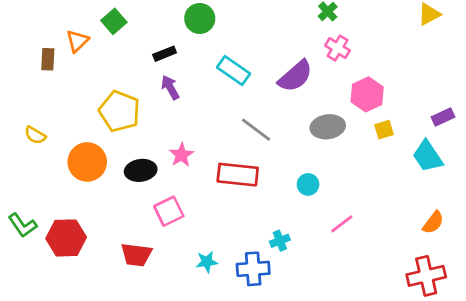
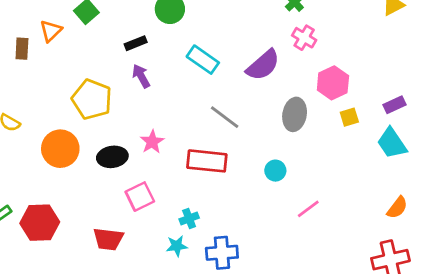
purple rectangle: (443, 117) -> (395, 105), moved
gray ellipse: (328, 127) -> (295, 114), turned -72
cyan cross: (280, 241) -> (189, 219), moved

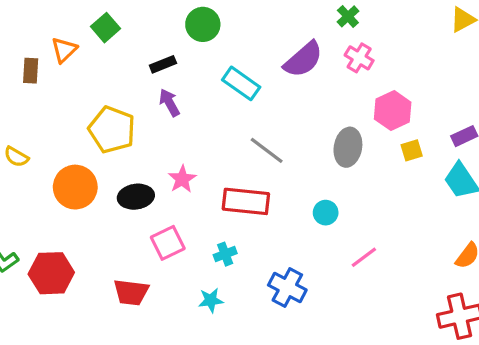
purple semicircle: (263, 65) -> (303, 59), moved
cyan cross: (189, 219) -> (225, 254), moved
blue cross: (222, 253) -> (287, 288), moved, turned 32

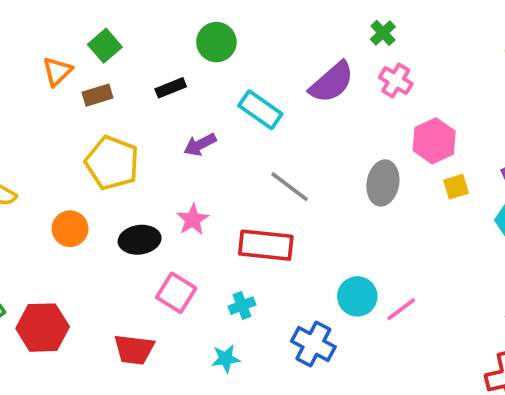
brown rectangle: (31, 71) -> (97, 95), moved, turned 70
purple arrow: (169, 103) -> (200, 145), moved, turned -88
orange circle: (75, 187) -> (70, 229), size x0.7
cyan circle: (326, 213) -> (357, 296), moved, size x1.4
pink square: (168, 243) -> (176, 293), turned -32

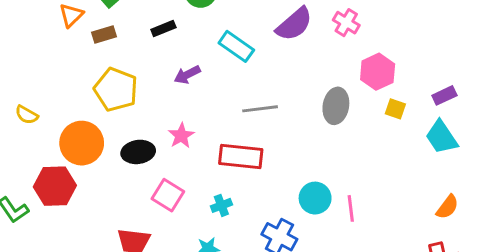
gray line: (290, 187) -> (260, 109), turned -44
yellow square: (456, 187) -> (395, 109), turned 36
orange circle: (70, 229) -> (82, 143), size x1.5
pink line: (401, 309) -> (351, 208), turned -60
red hexagon: (43, 328) -> (55, 186), moved

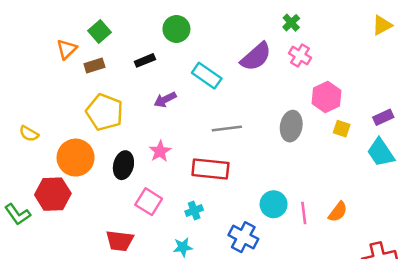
black ellipse: (138, 152) -> (123, 165), turned -68
orange semicircle: (447, 207) -> (338, 212), moved

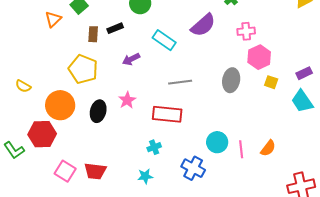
pink cross: (300, 55) -> (246, 31), moved, turned -36
brown rectangle: (94, 66) -> (93, 34), moved, turned -70
pink square: (149, 202) -> (65, 171), moved

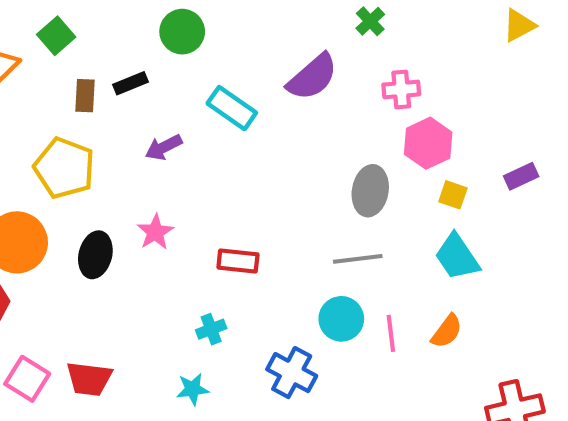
gray line: (180, 82) -> (358, 259), moved
cyan trapezoid: (302, 101) -> (457, 257), moved
red rectangle: (167, 114) -> (238, 261), size x0.7

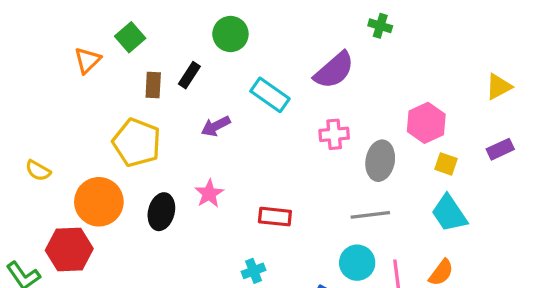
green cross: (370, 21) -> (380, 26), turned -30
yellow triangle: (519, 25) -> (499, 87), moved
black rectangle: (131, 83) -> (189, 75), turned -35
pink cross: (401, 89) -> (334, 134), moved

